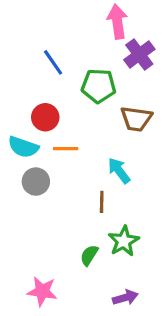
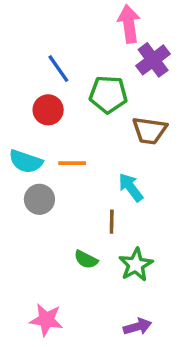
red circle: (45, 117) -> (48, 110), moved
green semicircle: (89, 255) -> (86, 260), moved, turned -95

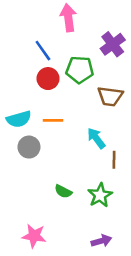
pink arrow: (129, 24) -> (68, 18), moved
red circle: (48, 110) -> (48, 79), moved
cyan semicircle: (26, 161) -> (19, 119), turned -35
brown line: (112, 222) -> (114, 160), moved

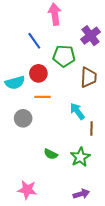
red circle: (48, 79) -> (38, 73), moved
brown trapezoid: (110, 96) -> (88, 77), turned -95
cyan semicircle: (19, 119) -> (15, 83), moved

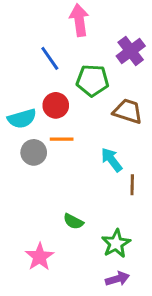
brown trapezoid: (88, 77) -> (128, 111), turned -75
gray circle: (23, 118) -> (34, 152), moved
green star: (80, 157) -> (116, 244), moved
pink star: (27, 190) -> (40, 257), moved, turned 30

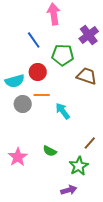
cyan arrow: (112, 160) -> (63, 111), moved
brown line: (132, 185) -> (90, 143), moved, turned 40
pink star: (40, 257) -> (18, 157), moved
purple arrow: (117, 279) -> (69, 190), moved

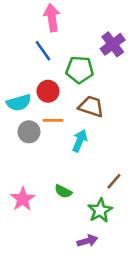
pink arrow: (54, 14) -> (52, 18), moved
brown trapezoid: (87, 76) -> (91, 106), moved
cyan arrow: (63, 111) -> (80, 141), turned 60

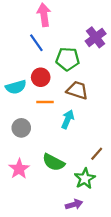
gray circle: (29, 132) -> (21, 128), moved
green semicircle: (63, 191) -> (54, 162), size x1.5

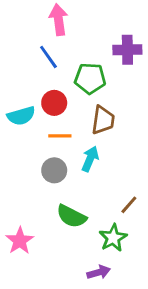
purple cross: (96, 37) -> (127, 50), turned 36
brown trapezoid: (77, 90) -> (103, 120), turned 80
gray circle: (21, 128) -> (54, 170), moved
pink star: (19, 169) -> (20, 241), moved

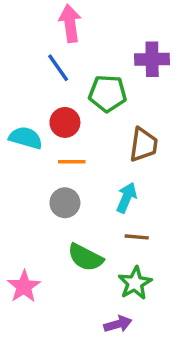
cyan semicircle: (21, 116) -> (26, 138), turned -148
brown trapezoid: (103, 120) -> (144, 145), moved
cyan arrow: (90, 159) -> (126, 198), moved
brown line: (129, 205) -> (137, 237), moved, turned 54

